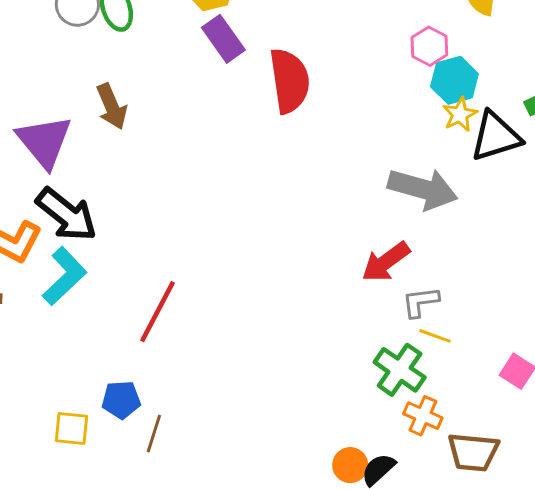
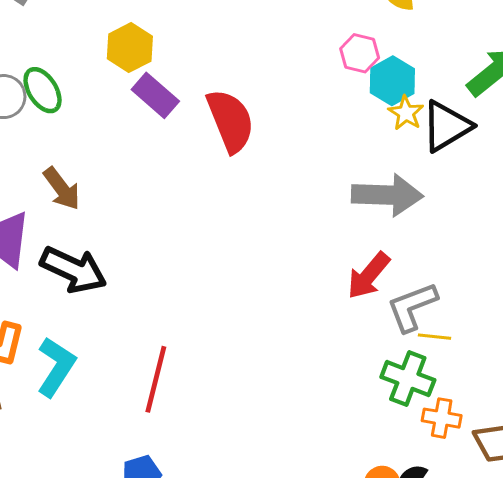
black arrow: (66, 214) -> (73, 270), moved
gray L-shape: (421, 302) -> (412, 307), size x1.4

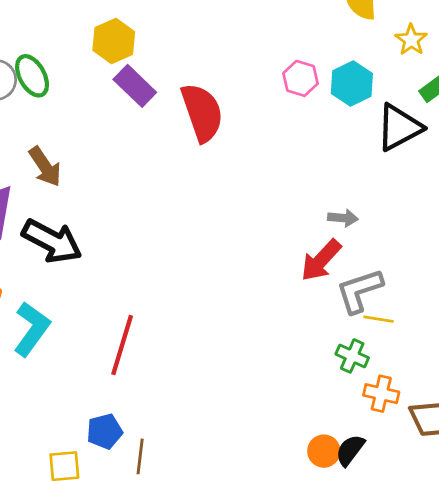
pink hexagon: (360, 53) -> (300, 78), moved
yellow star: (406, 113) -> (411, 40), moved
gray arrow: (387, 195) -> (343, 218), moved, size x0.5
green cross: (408, 379) -> (352, 356), size x0.7

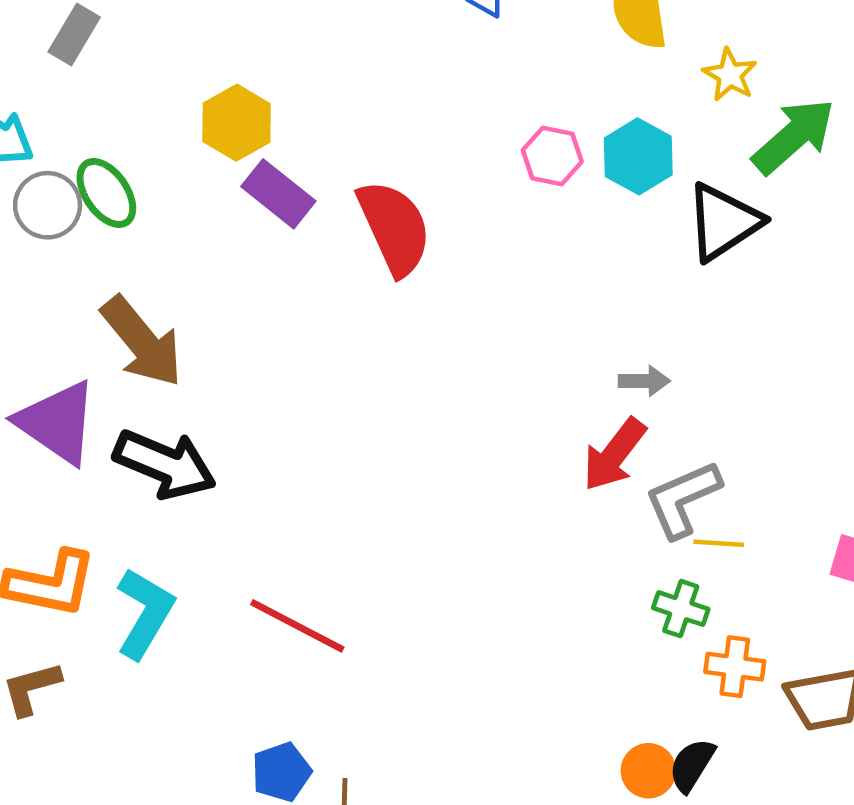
brown arrow: (45, 167) -> (142, 342), size x1.4
red line: (122, 345) -> (297, 626), turned -74

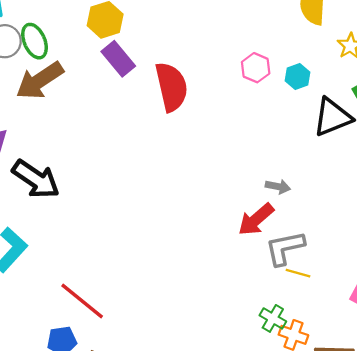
cyan hexagon: (638, 156) -> (297, 77), size x0.7
brown arrow: (142, 342) -> (40, 81), moved, turned 84
green cross: (681, 609) -> (273, 318), moved
red line: (297, 626) -> (82, 301), moved

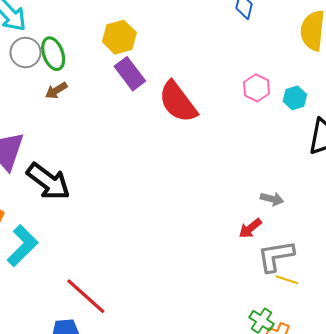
brown arrow: (40, 81) -> (56, 90), size x0.5
red semicircle: (171, 87) -> (178, 102), turned 153
red arrow: (256, 219) -> (250, 228), size x0.7

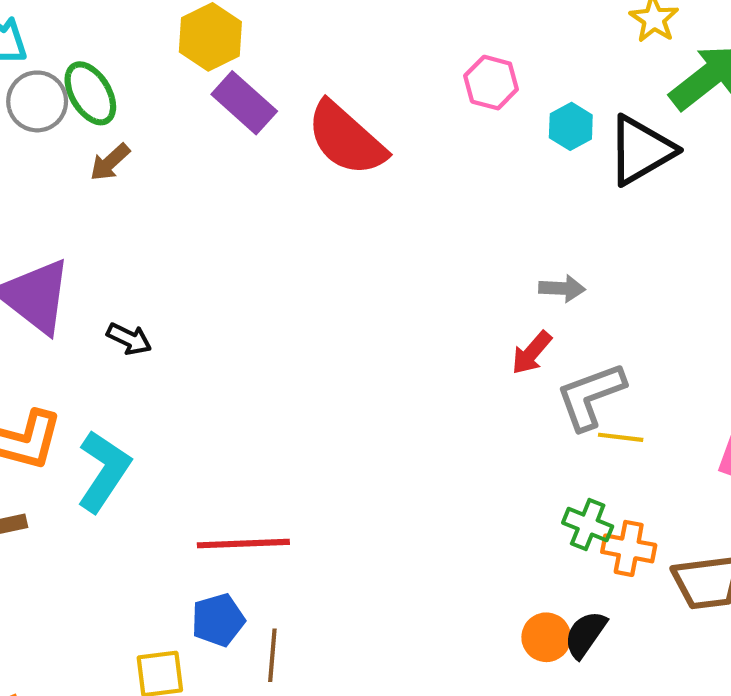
cyan hexagon: (295, 98) -> (571, 126), moved
black arrow: (48, 181) -> (129, 339), size x0.5
red line: (86, 296) -> (243, 544), turned -33

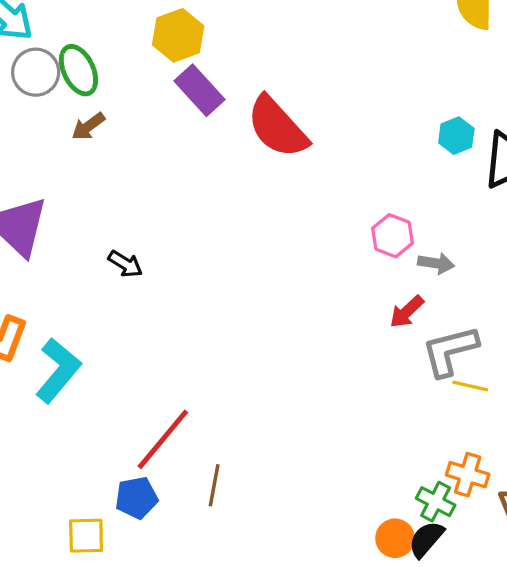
pink hexagon: (491, 83) -> (393, 236), moved
black arrow: (129, 339) -> (125, 264), moved
green cross: (588, 525) -> (436, 502), moved
red line: (243, 544) -> (163, 439), turned -54
brown line: (272, 655) -> (214, 485), moved

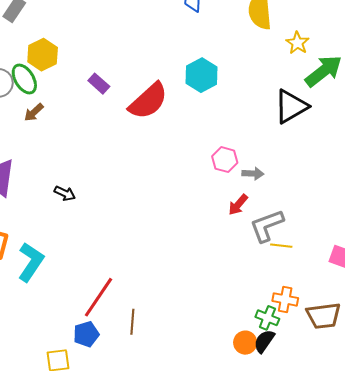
yellow hexagon: (178, 35) -> (43, 55), moved
purple rectangle: (200, 90) -> (99, 84), size x0.7
red semicircle: (277, 127) -> (148, 101), turned -84
cyan hexagon: (456, 136) -> (202, 75), moved, size x1.5

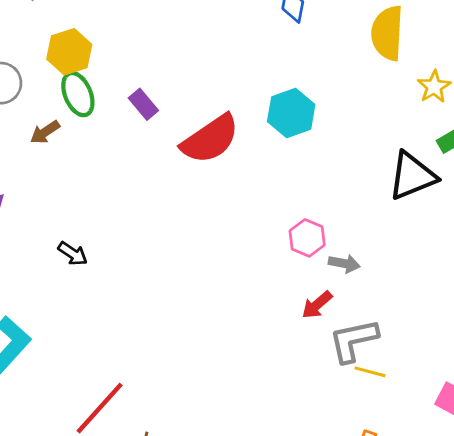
green ellipse: (24, 79) -> (78, 94), moved

